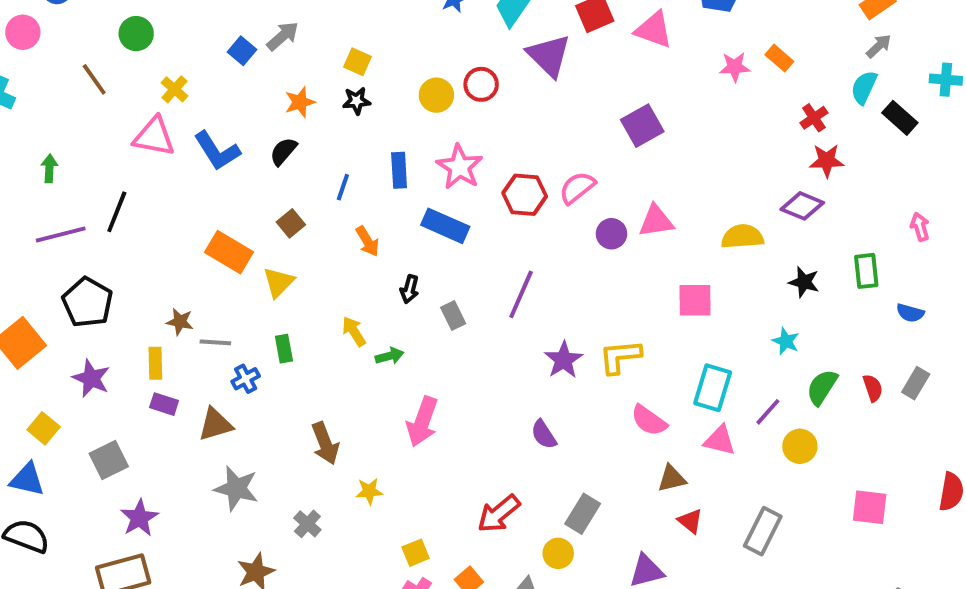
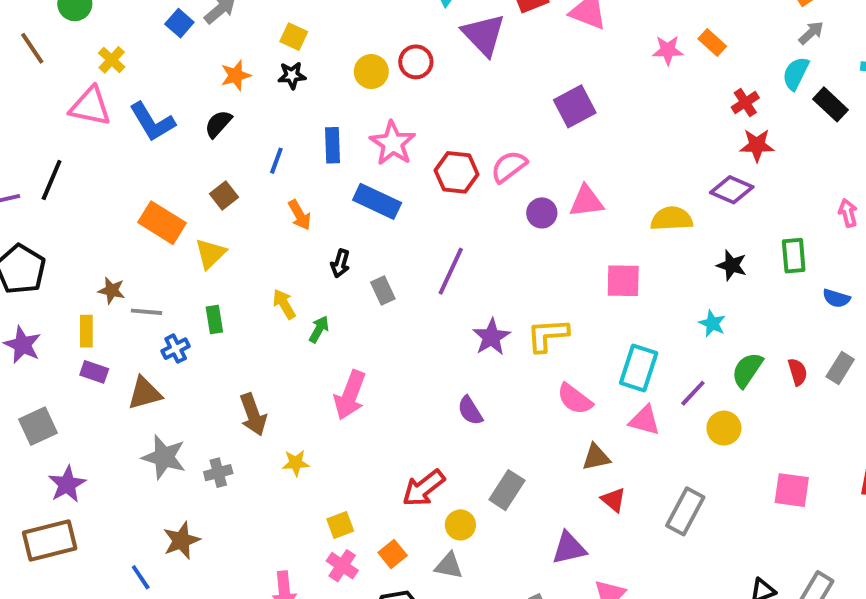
green arrow: (390, 356) -> (319, 329), turned -48
gray cross: (307, 524) -> (218, 473), moved, turned 32
yellow circle: (558, 553) -> (460, 525), moved

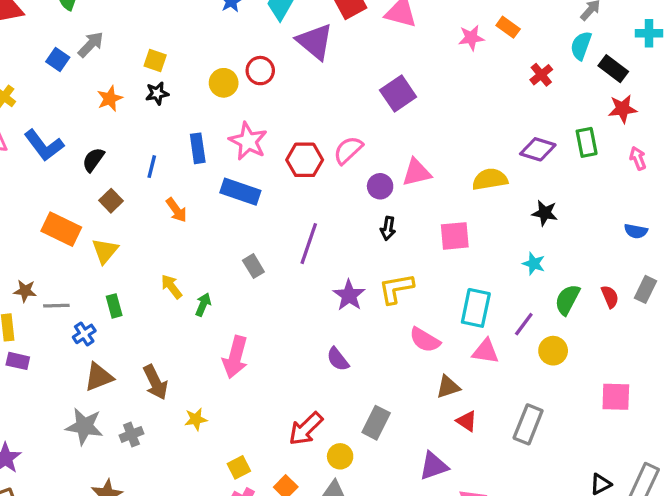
black semicircle: (218, 124) -> (93, 160), moved
red star: (757, 145) -> (623, 109), moved
green rectangle: (794, 256) -> (587, 142), moved
black arrow: (340, 263) -> (388, 228), moved
brown triangle: (145, 393) -> (99, 377), moved

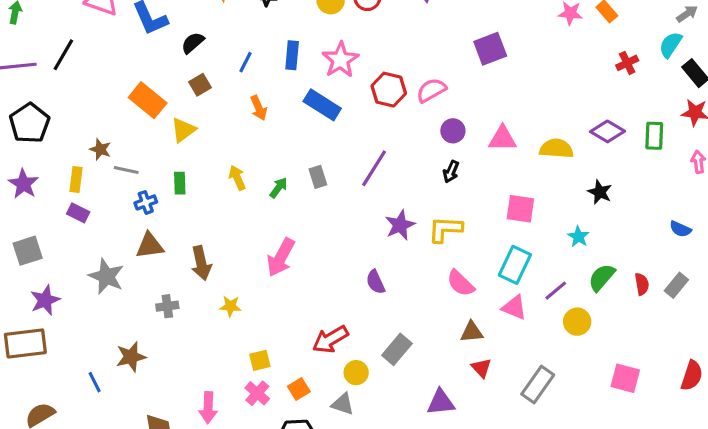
pink triangle: (417, 172) -> (502, 139), moved
pink square: (455, 236) -> (520, 209), moved
green arrow: (203, 305) -> (279, 188), moved
gray star: (84, 426) -> (106, 276), moved

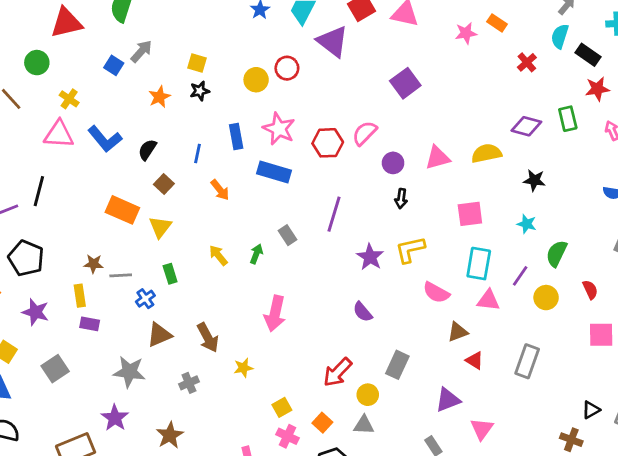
red semicircle: (642, 284) -> (590, 290), moved
purple star: (45, 300) -> (115, 418), moved

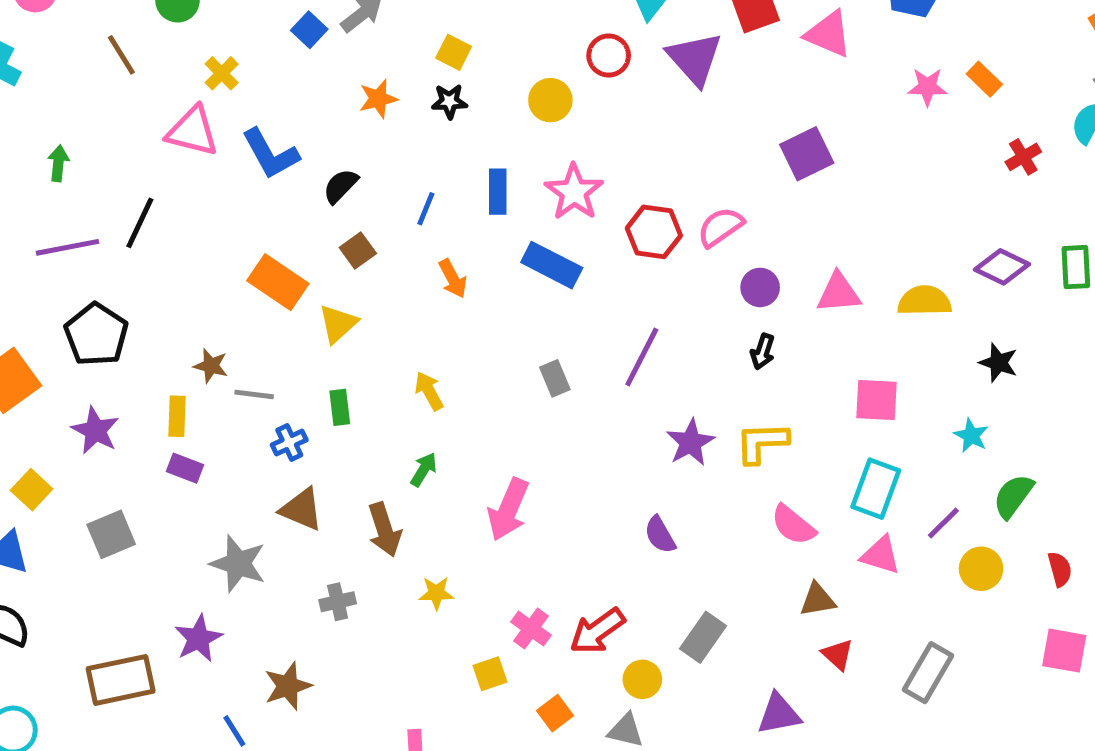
red circle: (287, 68) -> (609, 56), moved
green arrow: (256, 254) -> (424, 470), moved
brown triangle: (159, 335) -> (302, 509), turned 36
pink cross: (287, 436) -> (531, 629), moved

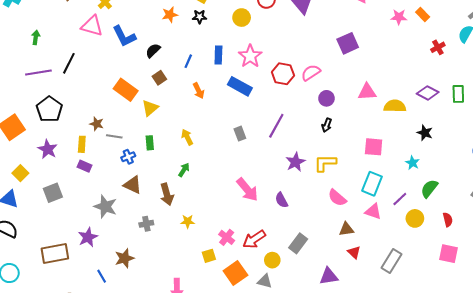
pink triangle: (839, 293) -> (367, 92), moved
pink arrow: (508, 510) -> (247, 190), moved, turned -65
orange square: (555, 713) -> (235, 273), size x1.6

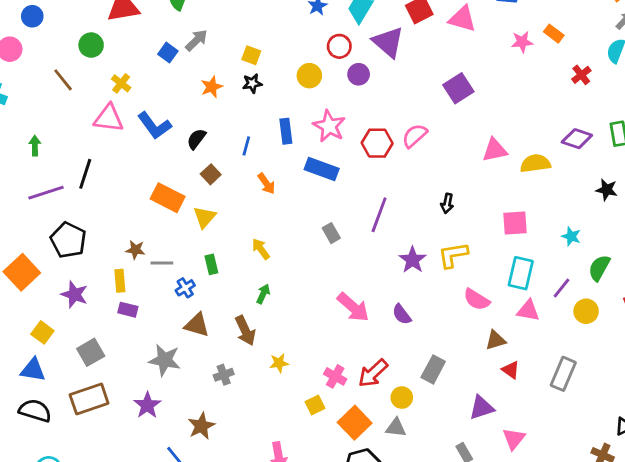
purple circle: (326, 98) -> (359, 74), moved
black star: (425, 133) -> (607, 190), moved
brown rectangle: (55, 254) -> (89, 399), moved

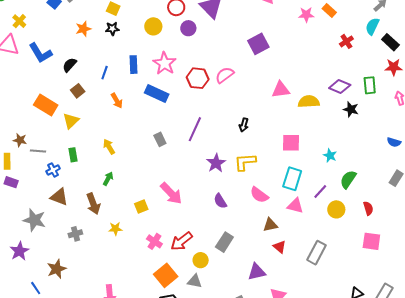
black star: (607, 190) -> (351, 109), moved
purple semicircle: (402, 314) -> (220, 201), moved
yellow square: (315, 405) -> (141, 206), moved

